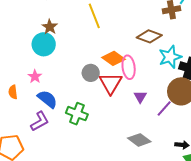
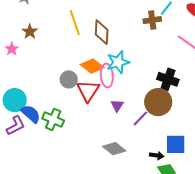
brown diamond: (149, 36) -> (102, 32), moved, turned 70
cyan circle: (44, 44) -> (15, 100), moved
cyan star: (170, 57) -> (118, 62), moved
pink star: (35, 76) -> (12, 49), moved
blue semicircle: (47, 99) -> (31, 114), moved

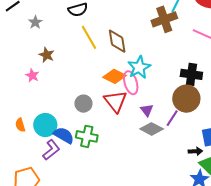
brown cross: (152, 20) -> (164, 19), size x1.4
gray circle: (69, 79) -> (83, 104), moved
gray diamond: (114, 149) -> (152, 129), moved

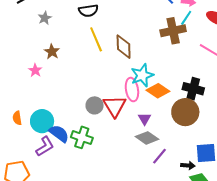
orange diamond: (114, 76) -> (158, 91), moved
gray circle: (83, 104) -> (95, 105), moved
purple line: (172, 118) -> (160, 156), moved

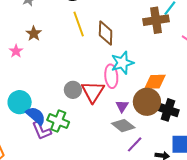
black cross: (193, 89) -> (168, 110), moved
orange diamond: (158, 91) -> (155, 82), moved, turned -40
brown circle: (185, 112) -> (147, 102), moved
purple L-shape: (45, 146) -> (42, 131), moved, turned 95

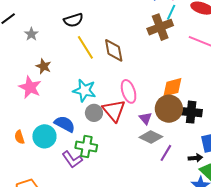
pink star: (16, 51) -> (30, 87), size x1.6
cyan star: (122, 63) -> (84, 90), moved, turned -30
blue semicircle: (36, 116) -> (65, 124), moved

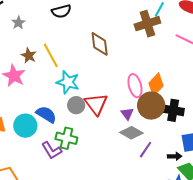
yellow line: (85, 47) -> (51, 55), moved
orange diamond: (172, 87) -> (156, 84), turned -35
pink ellipse: (129, 91) -> (135, 86), moved

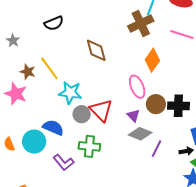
orange diamond: (156, 84) -> (152, 60), moved
brown circle: (151, 106) -> (156, 104), size x0.7
green cross: (66, 138) -> (89, 146), moved

